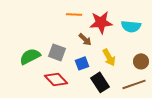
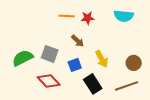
red star: (101, 22) -> (88, 18), moved, size x0.6
cyan semicircle: (131, 26) -> (124, 16), moved

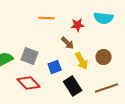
red star: (88, 18) -> (78, 25), moved
brown arrow: (78, 41) -> (68, 43), moved
brown circle: (134, 63) -> (104, 57), moved

